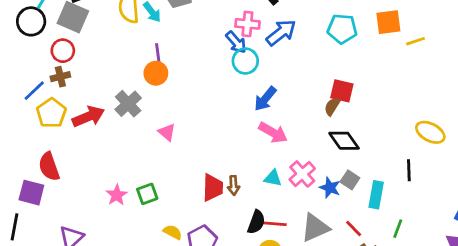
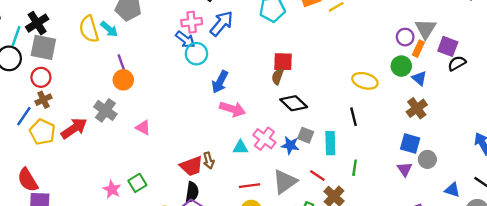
red semicircle: (49, 167) -> (28, 180), moved
red trapezoid: (213, 188) -> (191, 166), turned 80
black semicircle: (256, 222) -> (192, 192), moved

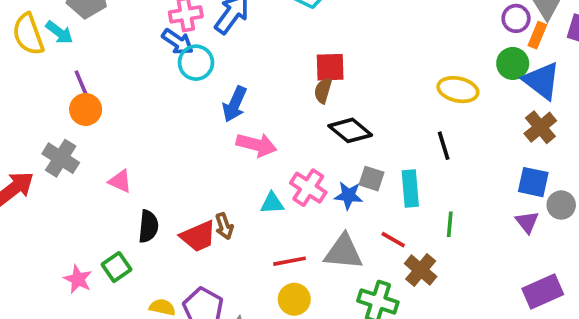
blue triangle: (419, 78) -> (542, 81), size x1.6
gray triangle: (285, 182) -> (343, 252), turned 44
black semicircle: (192, 192) -> (148, 226), moved

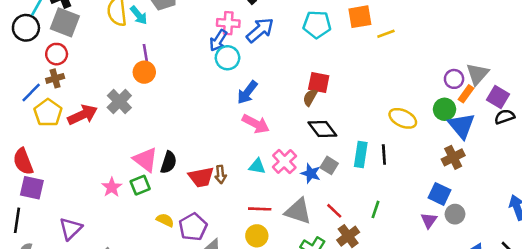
blue arrow: (178, 42) -> (218, 40), turned 75
pink triangle: (120, 181) -> (146, 160), moved, size x1.5
cyan rectangle: (410, 189) -> (361, 154), moved

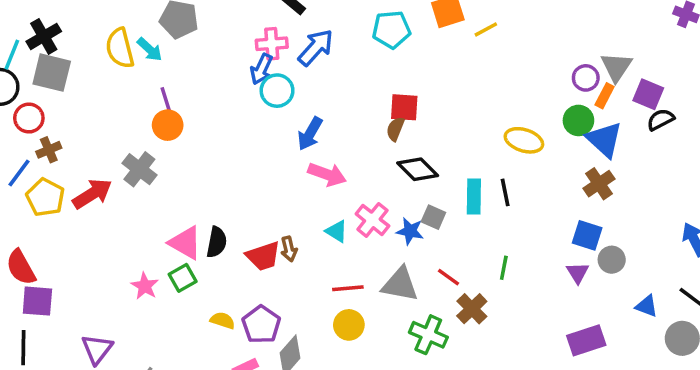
red circle: (57, 54) -> (29, 118), moved
cyan triangle: (257, 166) -> (337, 231), turned 30

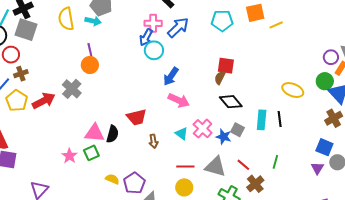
cyan arrow: (150, 49) -> (93, 21), moved, turned -35
pink triangle: (185, 243) -> (95, 133), turned -30
red trapezoid: (263, 256) -> (137, 117), moved

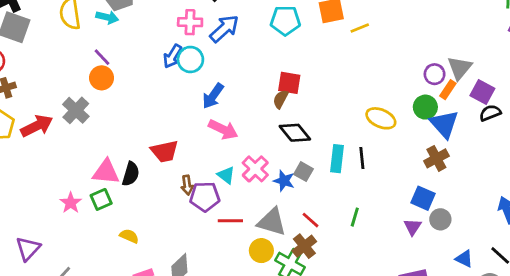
blue arrow: (146, 37) -> (173, 56), moved
purple line: (90, 50) -> (102, 57), turned -32
purple pentagon: (134, 183) -> (205, 197), moved, turned 30
brown cross: (255, 184) -> (304, 246), moved
yellow circle: (184, 187) -> (261, 251), moved

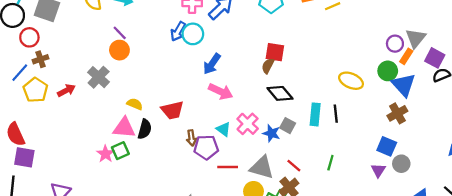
red arrow: (37, 126) -> (66, 90), size x0.7
pink star: (71, 203) -> (105, 154), moved
yellow semicircle: (129, 236) -> (135, 104), moved

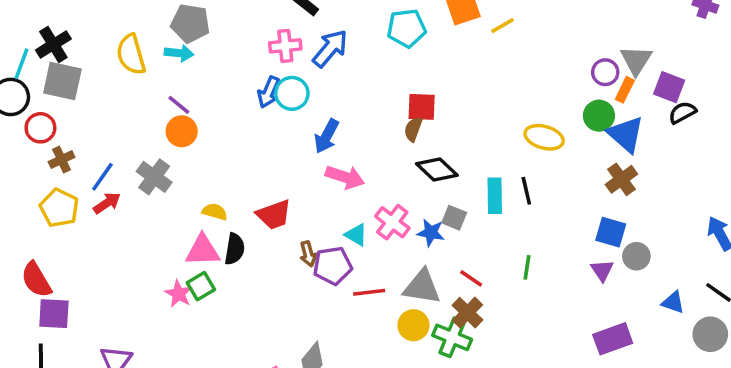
blue line: (20, 73) -> (102, 177), moved

